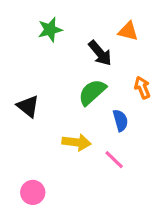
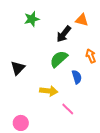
black arrow: (100, 53) -> (64, 34), turned 78
black triangle: (28, 106) -> (18, 68), turned 35
pink line: (114, 160) -> (68, 109), moved

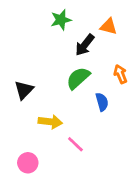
green star: (32, 19) -> (61, 20), moved
yellow arrow: (49, 91) -> (50, 122), moved
pink line: (68, 109) -> (75, 144), moved

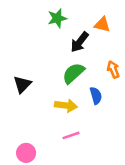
yellow arrow: (50, 122) -> (66, 106), moved
pink line: (75, 144) -> (71, 135), turned -63

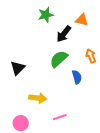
yellow arrow: (66, 106) -> (38, 98), moved
pink line: (71, 135) -> (60, 117), moved

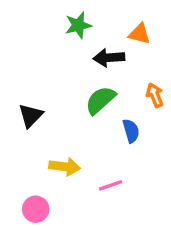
black arrow: (64, 34) -> (109, 58), turned 48
pink line: (60, 117) -> (111, 185), moved

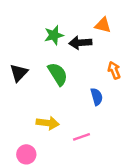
green star: (78, 25) -> (54, 35), moved
green semicircle: (100, 100) -> (58, 74), moved, turned 100
black triangle: (31, 116) -> (19, 73), moved

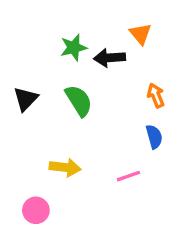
orange triangle: (103, 25) -> (140, 34), turned 36
blue semicircle: (97, 97) -> (154, 137), moved
pink line: (82, 137) -> (128, 176), moved

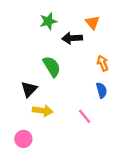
green star: (74, 48) -> (48, 21), moved
black triangle: (26, 99) -> (29, 89), moved
pink line: (128, 176) -> (85, 116), turned 70

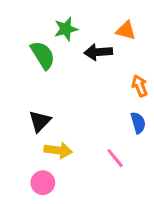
orange triangle: (92, 22) -> (126, 31), turned -35
green semicircle: (52, 67) -> (43, 55), moved
pink circle: (23, 139) -> (43, 183), moved

